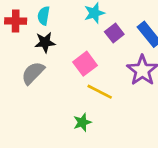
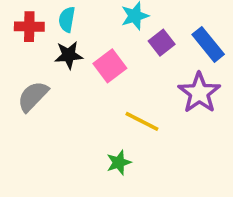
pink square: (85, 64) -> (110, 66), moved
gray semicircle: (33, 73) -> (33, 96), moved

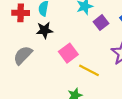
pink square: (110, 66) -> (68, 53), moved

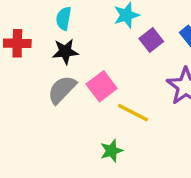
red cross: (21, 13) -> (17, 43), moved
gray semicircle: (23, 55) -> (62, 90), moved

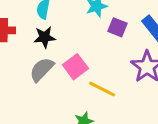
purple square: (151, 40) -> (118, 27), turned -30

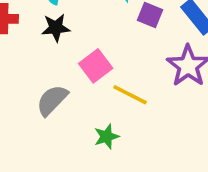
gray semicircle: (42, 69) -> (52, 100), moved

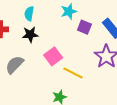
gray semicircle: (52, 100) -> (15, 65), moved

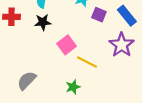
gray semicircle: (15, 65) -> (27, 80), moved

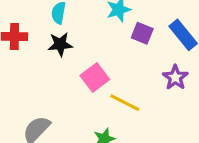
purple star: (122, 45) -> (175, 77), size x0.7

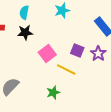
purple square: (142, 33) -> (77, 51), moved

